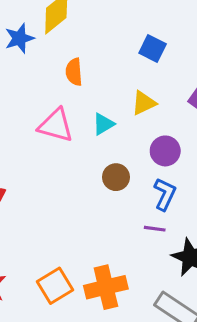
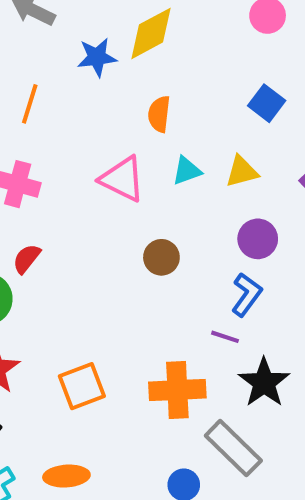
cyan triangle: (103, 124) -> (187, 171), moved
brown circle: (116, 177) -> (161, 257), moved
orange cross: (106, 287) -> (177, 390), moved

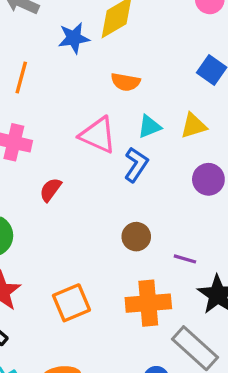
orange semicircle: (159, 114) -> (126, 82), turned -84
brown circle: (161, 257) -> (136, 237), moved
red semicircle: (27, 259) -> (50, 190), moved
blue L-shape: (247, 295) -> (136, 165), moved

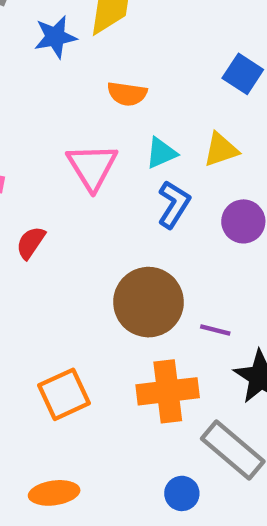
pink triangle: (98, 135) -> (92, 167), turned 36
blue L-shape: (136, 165) -> (174, 204), moved
brown circle: (136, 237) -> (148, 302), size x1.8

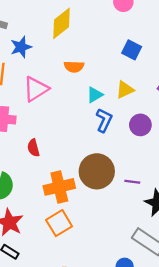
blue star: (55, 37) -> (21, 47), moved
pink triangle: (92, 167) -> (36, 89), moved, turned 36
red semicircle: (31, 243) -> (33, 148), turned -42
orange cross: (168, 391) -> (59, 187), moved

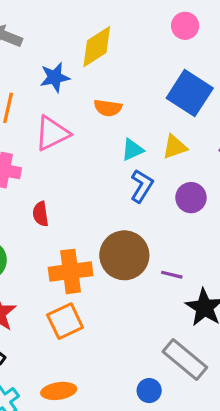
blue star: (21, 47) -> (55, 77), moved
blue square: (132, 50) -> (190, 93), size x1.6

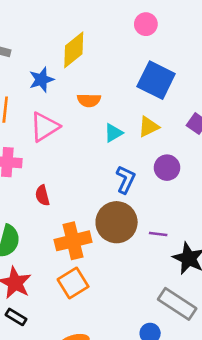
blue L-shape: (142, 186) -> (126, 180), moved

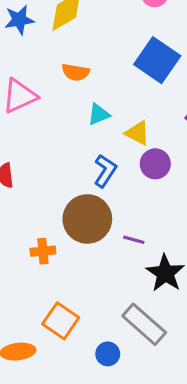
blue star: (41, 80) -> (19, 20), moved
yellow triangle: (149, 127) -> (138, 133), moved, turned 45
orange cross: (73, 241) -> (43, 251), moved, size x0.6
orange square: (73, 283) -> (61, 321), moved, turned -32

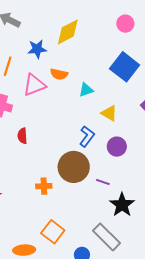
blue star: (19, 20) -> (37, 49), moved
orange semicircle: (76, 72) -> (59, 74), moved
cyan triangle: (99, 114) -> (86, 90), moved
purple circle: (155, 164) -> (117, 147), moved

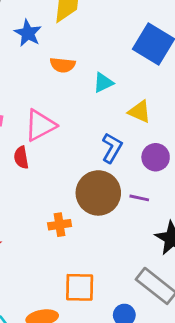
blue star: (37, 49) -> (28, 33), turned -30
pink triangle: (34, 85) -> (40, 125), moved
purple line: (103, 182) -> (139, 198), moved
orange square: (53, 232) -> (80, 287), turned -30

